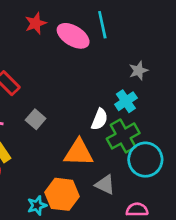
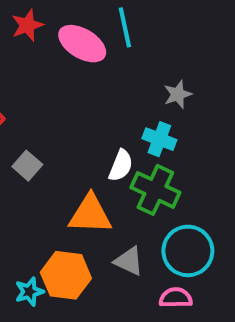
cyan cross: (126, 101) -> (159, 139), turned -35
green cross: (123, 136) -> (155, 190), turned -36
cyan circle: (145, 160) -> (188, 251), moved

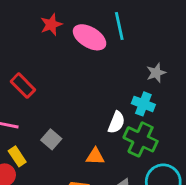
gray square: (27, 166) -> (51, 139), moved
orange triangle: (90, 214) -> (95, 156), size x0.6

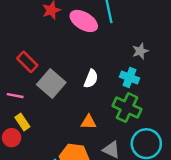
white semicircle: (116, 122) -> (91, 79), moved
gray square: (51, 139) -> (51, 84), moved, size x1.6

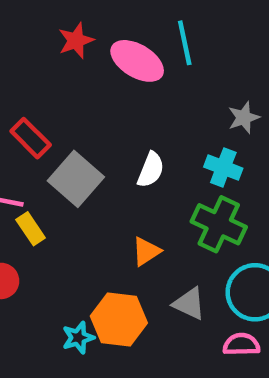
yellow rectangle: (22, 122) -> (31, 229), moved
orange triangle: (89, 122) -> (146, 251), turned -35

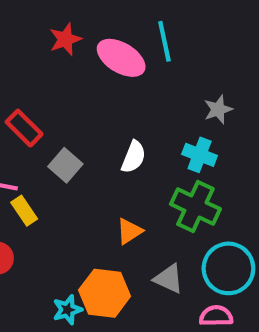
gray square: (76, 179) -> (65, 165), size x0.7

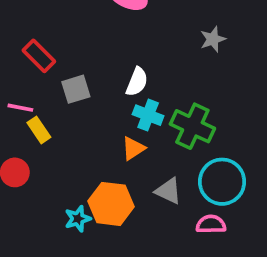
cyan cross: (200, 155) -> (148, 115), moved
gray square: (65, 165) -> (76, 89), turned 32

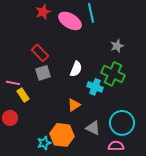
red rectangle: (39, 56) -> (40, 53), moved
cyan cross: (148, 115) -> (95, 87), moved
green cross: (192, 126) -> (113, 74), moved

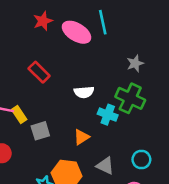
white semicircle: (76, 69) -> (84, 92), turned 63
gray square: (43, 73) -> (40, 131), moved
yellow rectangle: (23, 95) -> (19, 115), moved
cyan circle: (122, 123) -> (141, 160), size x0.6

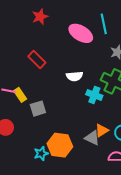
cyan line: (103, 22) -> (104, 24), moved
pink ellipse: (77, 32) -> (81, 33), moved
orange triangle: (82, 137) -> (102, 131), moved

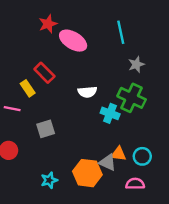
pink ellipse: (81, 33) -> (73, 41), moved
yellow rectangle: (20, 95) -> (28, 88), moved
orange triangle: (102, 131) -> (118, 154), turned 40
orange hexagon: (60, 145) -> (87, 173), moved

